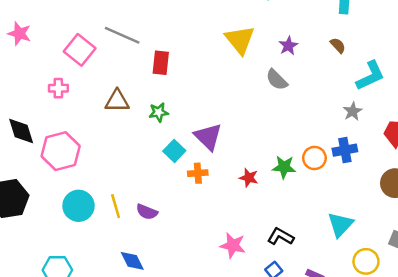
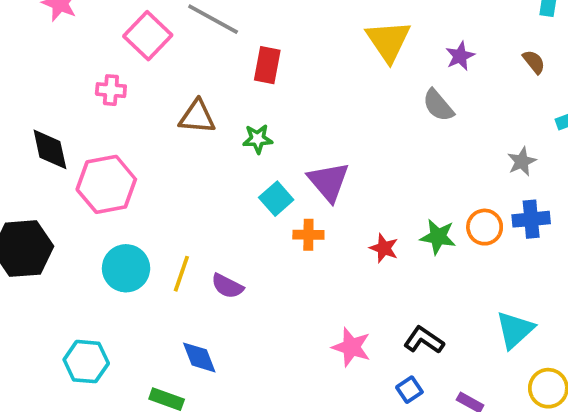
gray star: (353, 111) -> (522, 162), moved
yellow line: (116, 206) -> (181, 274), turned 30

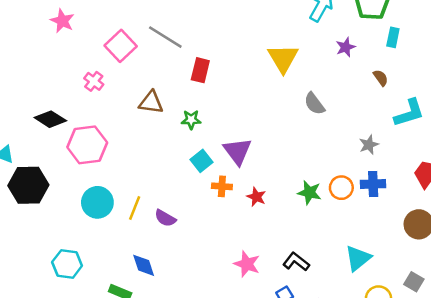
purple star: (460, 56) -> (346, 47), moved
pink cross: (111, 90) -> (94, 81), turned 30
black diamond: (50, 149) -> (50, 119), turned -48
red star: (384, 248) -> (256, 197), moved

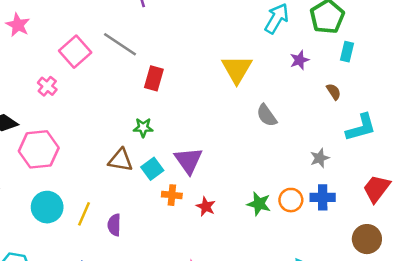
brown triangle: (151, 103) -> (121, 160), moved
purple semicircle: (165, 218) -> (114, 225), turned 60

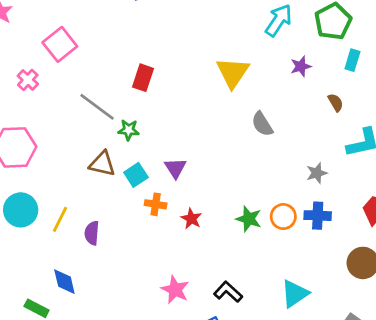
gray line: (120, 44) -> (97, 107), moved
purple triangle: (188, 160) -> (175, 168), size x0.7

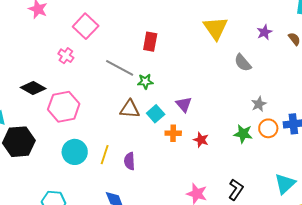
purple star: (301, 66) -> (264, 32), moved
gray star: (317, 173) -> (259, 104), moved
black L-shape: (228, 292) -> (236, 190), turned 90

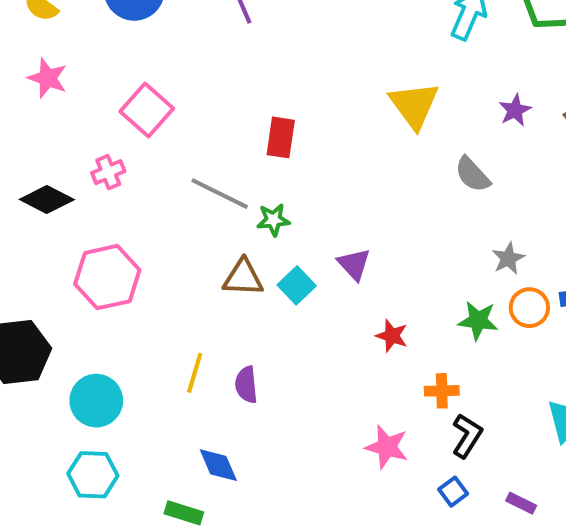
pink cross: (66, 56) -> (108, 172), turned 35
black diamond: (33, 88) -> (47, 199), moved
orange cross: (173, 133) -> (442, 391), moved
cyan circle: (75, 152) -> (96, 401), moved

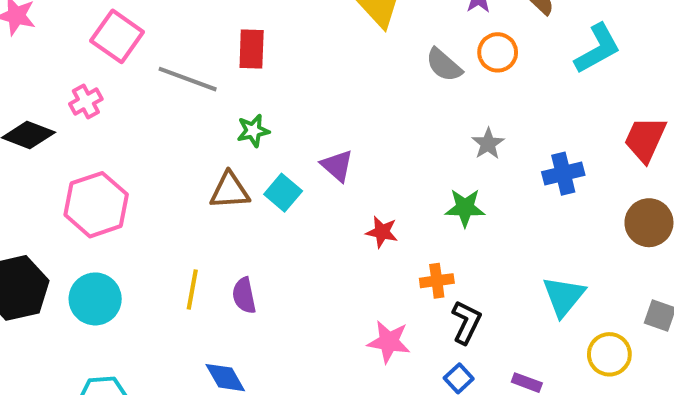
gray line: (220, 194) -> (188, 79), moved
orange circle: (529, 308) -> (498, 52), moved
cyan circle: (96, 401) -> (95, 299), moved

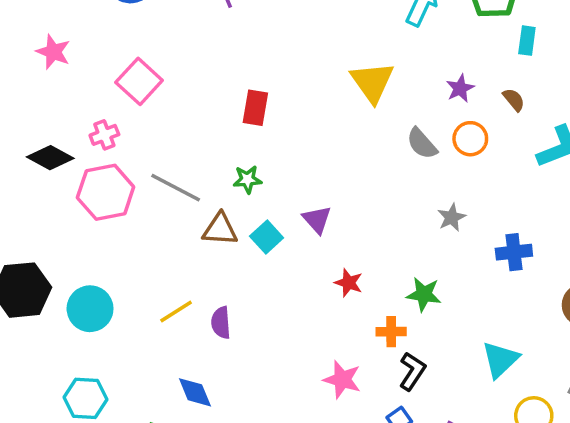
gray line: (188, 79) -> (176, 188), moved
pink hexagon: (96, 205) -> (106, 192), moved
green star: (465, 208) -> (424, 294), moved
yellow line: (192, 289) -> (176, 311), turned 40

